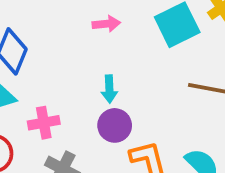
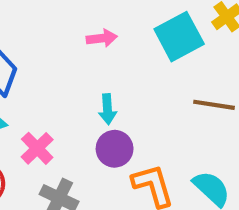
pink cross: (44, 123) -> (37, 148), turned -32

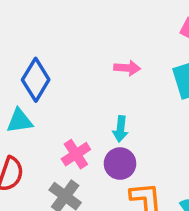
pink cross: (37, 148) -> (76, 154), moved

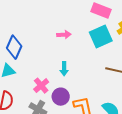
purple circle: (120, 164) -> (61, 97), moved

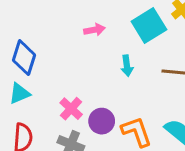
cyan arrow: (64, 69) -> (127, 66), moved

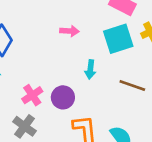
purple circle: (102, 121) -> (63, 97), moved

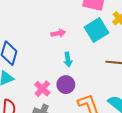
cyan arrow: (90, 69) -> (68, 59), moved

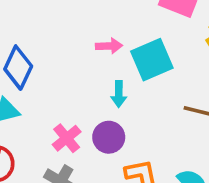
cyan square: (97, 30) -> (152, 60), moved

